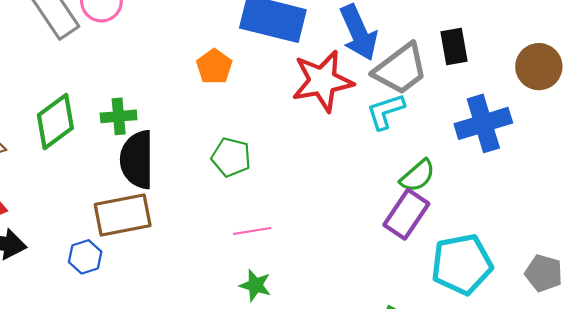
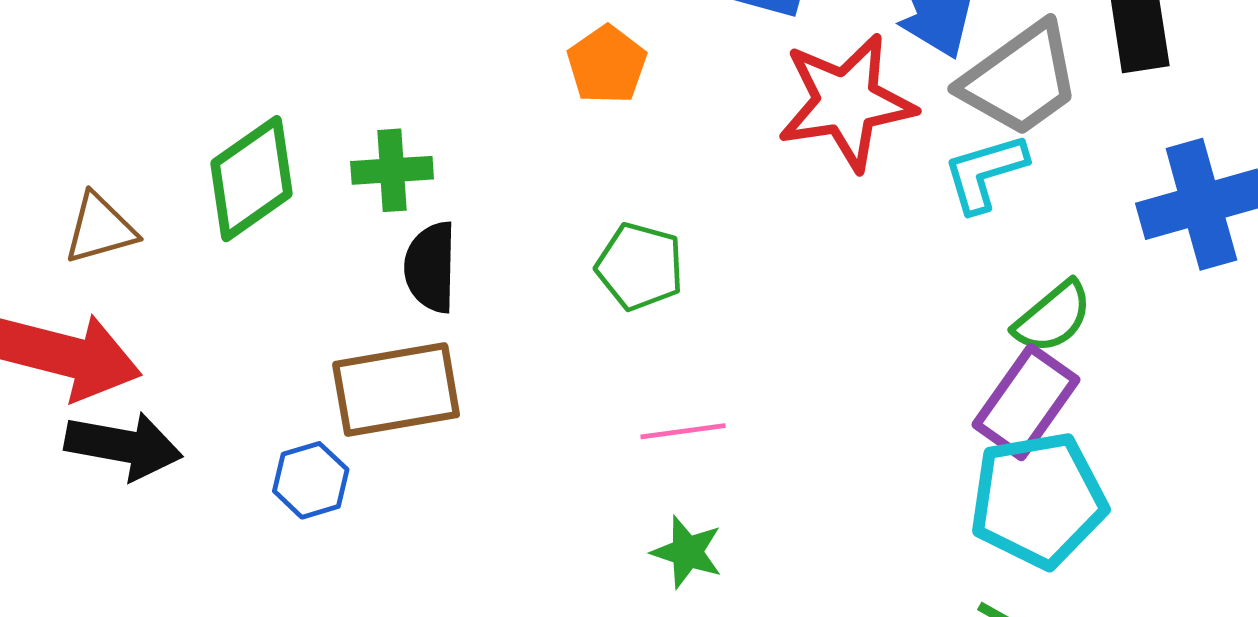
black semicircle: (137, 160) -> (431, 267), size x0.7
cyan pentagon: (462, 264) -> (1038, 500), moved

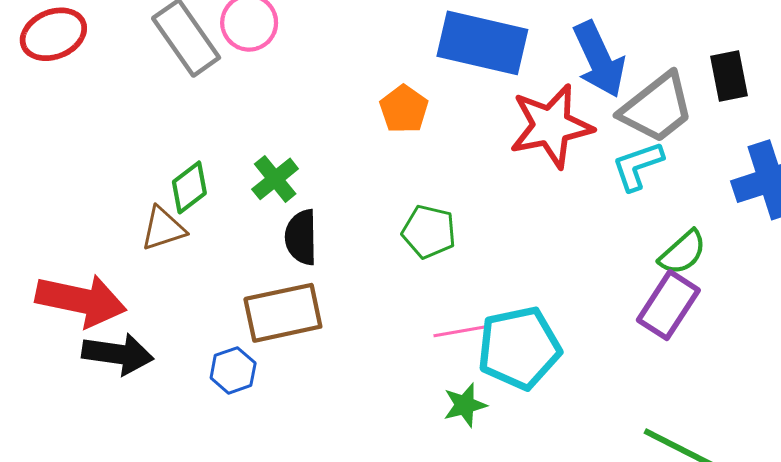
green cross: (392, 170) -> (275, 179), turned -33
green diamond: (251, 179) -> (189, 187), size x0.7
brown triangle: (100, 229) -> (163, 229), moved
cyan pentagon: (1038, 500) -> (519, 348), moved
green star: (687, 552) -> (465, 405), turned -30

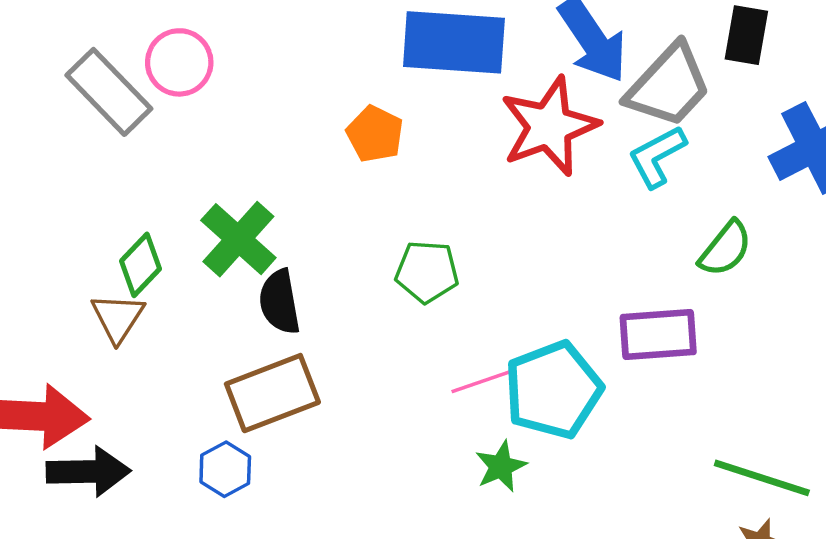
black rectangle: (729, 76) -> (746, 35), turned 30
green cross: (275, 179) -> (238, 239), size x1.4
brown triangle: (163, 229) -> (118, 318), turned -30
purple rectangle: (668, 305) -> (658, 335), moved, turned 62

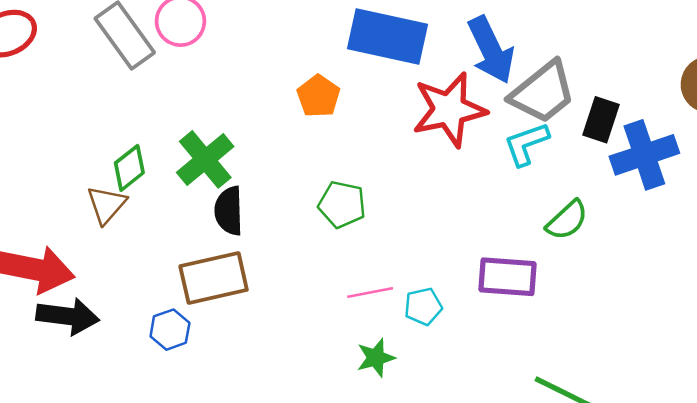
black rectangle: (746, 35) -> (601, 120), moved
cyan pentagon: (553, 390) -> (423, 306), size x0.5

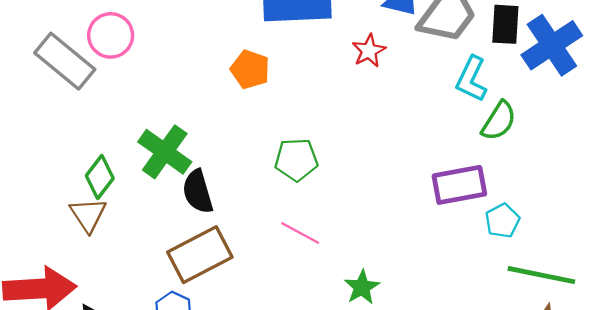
red star: (449, 110) -> (369, 51), size x0.5
cyan L-shape: (526, 144) -> (471, 79), moved, turned -30
pink line: (370, 292) -> (300, 233), moved, turned 54
cyan pentagon: (423, 306) -> (502, 221), moved

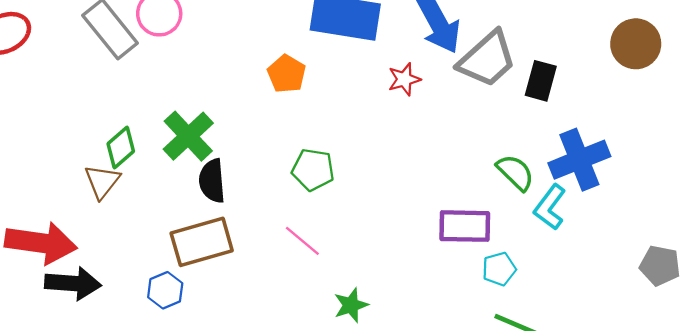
blue cross: (552, 45) -> (579, 160), moved
cyan L-shape: (471, 79) -> (550, 207), moved
green semicircle: (499, 121) -> (515, 172), turned -90

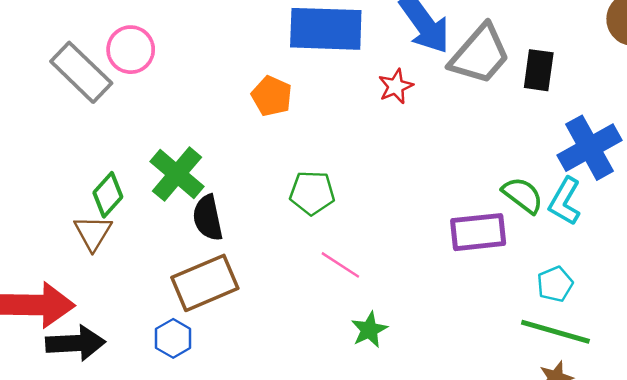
green semicircle: (515, 172) -> (523, 195), moved
pink line: (302, 241) -> (340, 265), moved
cyan pentagon: (499, 269) -> (555, 284), moved

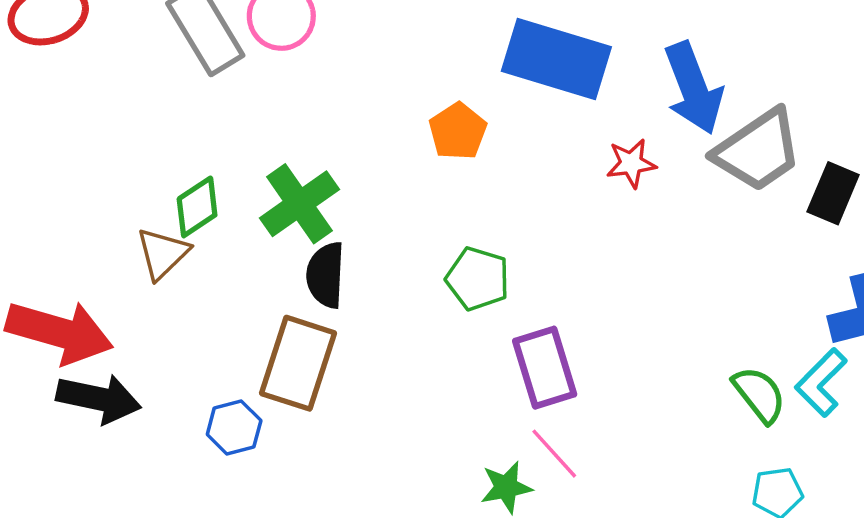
green semicircle: (523, 195) -> (759, 395), moved
purple rectangle: (478, 232) -> (545, 368), moved, turned 64
pink line: (340, 265) -> (554, 454), moved
brown rectangle: (205, 283) -> (298, 363), turned -64

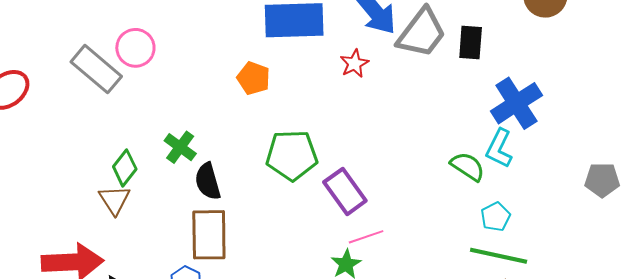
green cross: (299, 204) -> (180, 147), size x0.7
green pentagon: (478, 279) -> (292, 155), size x1.4
pink line: (554, 454) -> (366, 237), turned -48

